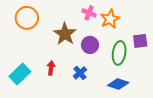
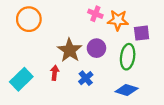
orange star: (110, 19) -> (118, 20), turned 30
brown star: (65, 34) -> (70, 50), moved
purple square: (140, 41) -> (142, 33), moved

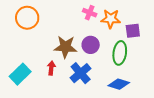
brown star: (70, 50) -> (65, 47), turned -30
blue cross: (86, 78) -> (81, 73), size x1.5

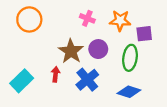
pink cross: (90, 13) -> (87, 18), moved
brown star: (65, 47) -> (71, 51), turned 30

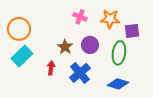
orange circle: (29, 19) -> (19, 29), moved
brown star: (71, 51) -> (65, 47), size x0.7
cyan rectangle: (22, 81) -> (22, 56), moved

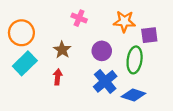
pink cross: (80, 17) -> (79, 18), moved
brown star: (65, 47) -> (62, 50), moved
blue cross: (80, 73) -> (105, 81), moved

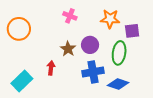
brown star: (62, 50) -> (68, 49), moved
cyan rectangle: (25, 63) -> (22, 81), moved
blue cross: (105, 81) -> (93, 72), turned 30

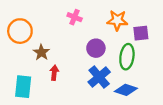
brown star: (68, 49) -> (41, 52), moved
blue cross: (93, 72) -> (99, 77), turned -30
cyan rectangle: (22, 81) -> (23, 87), turned -40

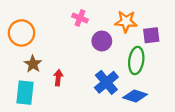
purple circle: (96, 48) -> (102, 41), moved
brown star: (41, 52) -> (33, 64), moved

